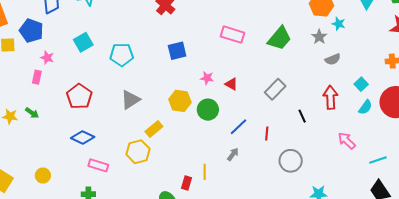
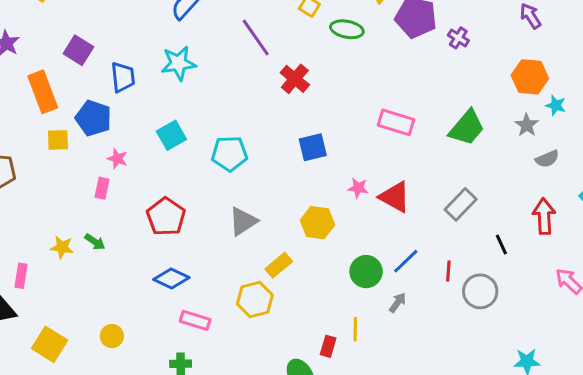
red triangle: (231, 84) -> (395, 197), size x1.6
green circle: (208, 110) -> (366, 272), moved
gray circle: (291, 161) -> (480, 291), moved

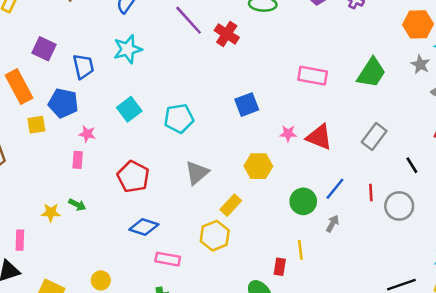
red cross: (295, 79) -> (227, 34), moved

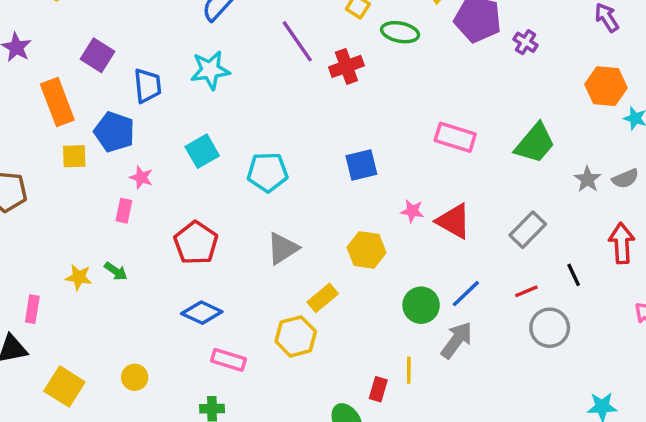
red cross: (227, 34) -> (346, 66), turned 30
gray star: (420, 64) -> (587, 179), moved
red line: (371, 192) -> (526, 291), moved, turned 63
gray arrow: (332, 224) -> (457, 340), size x1.6

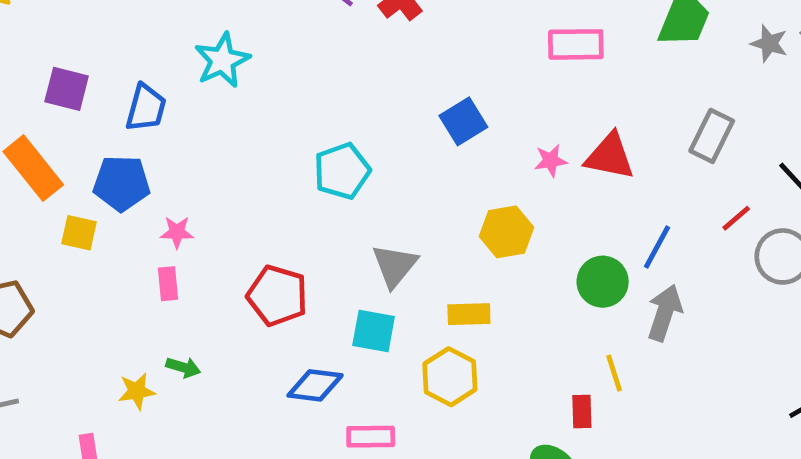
blue trapezoid: (148, 86) -> (146, 108), turned 39
cyan square: (202, 151) -> (374, 331), moved, turned -32
yellow square: (74, 156) -> (79, 233), turned 32
yellow rectangle: (323, 298) -> (469, 314), turned 56

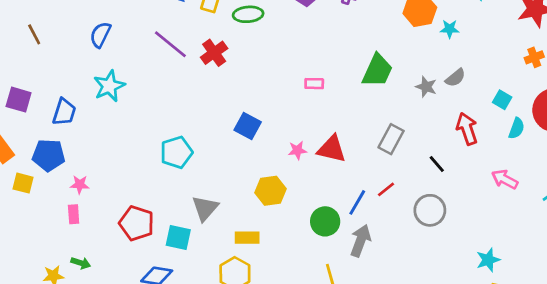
pink rectangle: (576, 44) -> (314, 84), size x0.6
blue square: (463, 121) -> (248, 126), turned -32
red line: (736, 218) -> (386, 189), moved
cyan square: (374, 331) -> (178, 238), moved

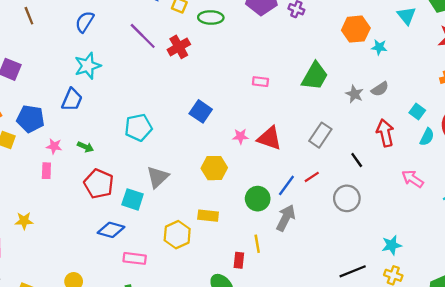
blue trapezoid: (64, 112) -> (72, 100), moved
yellow rectangle: (247, 238) -> (208, 216), moved
green arrow: (81, 263) -> (85, 147), moved

